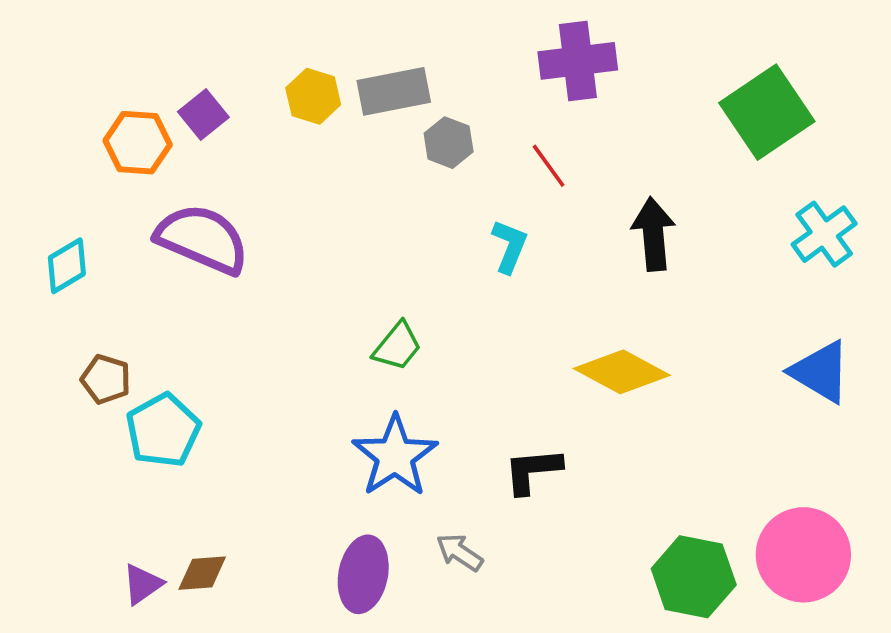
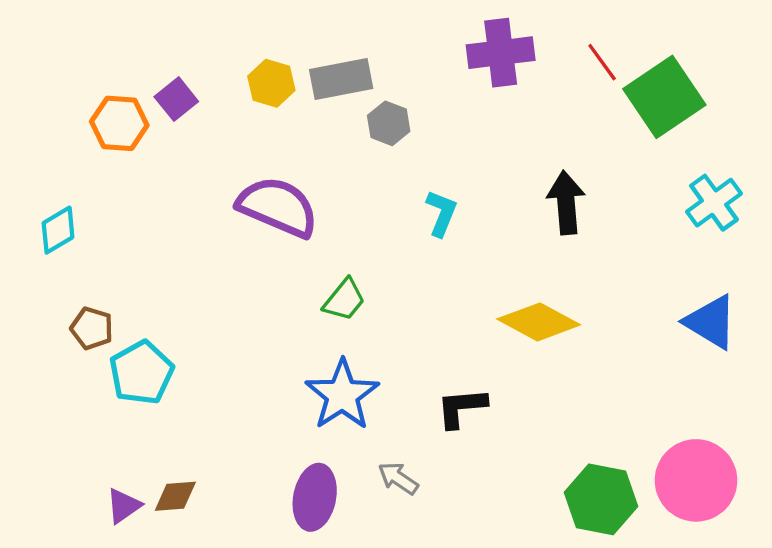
red line: (549, 166) -> (602, 62), moved
purple semicircle: (202, 239) -> (278, 207), moved

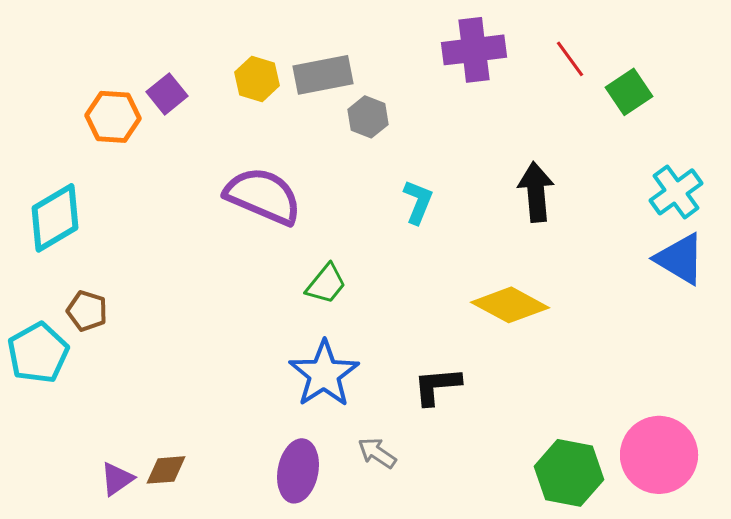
green square: (664, 97) -> (629, 92), size x0.6
cyan diamond: (58, 230) -> (55, 218), size x1.5
blue triangle: (711, 322) -> (680, 259), moved
cyan pentagon: (141, 373) -> (38, 353), moved

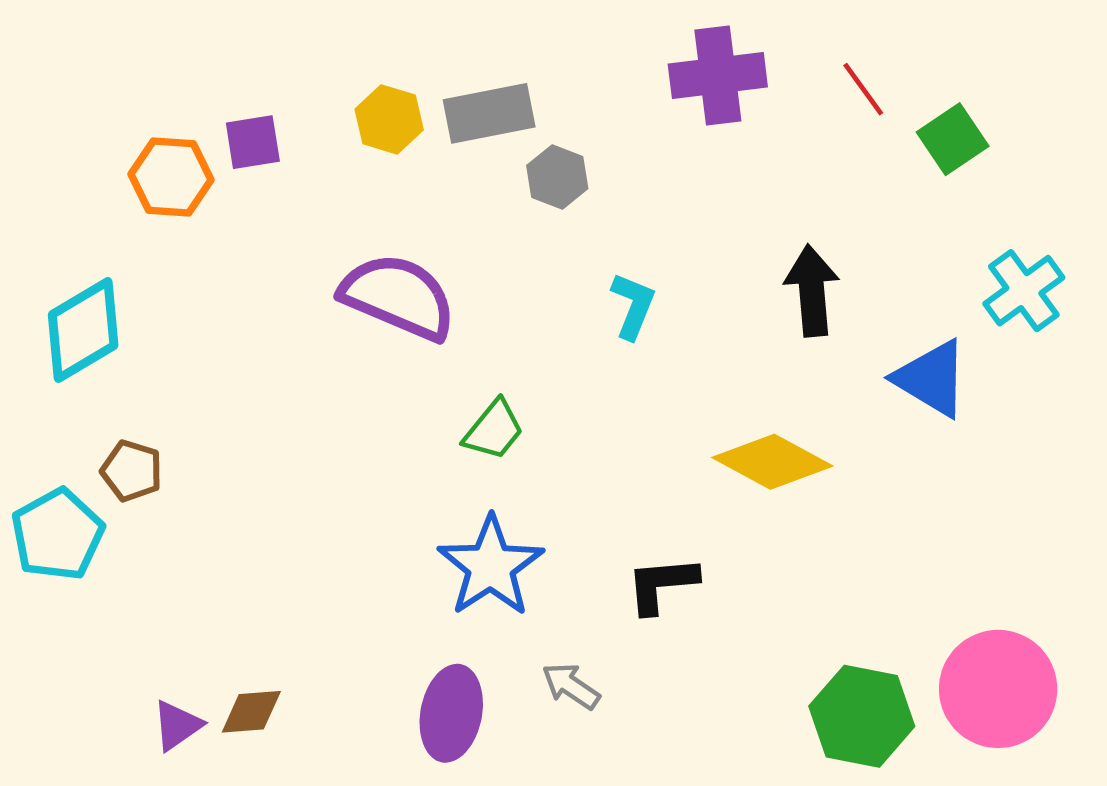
purple square: (167, 94) -> (253, 142), turned 30
blue triangle: (680, 259) -> (931, 378), moved

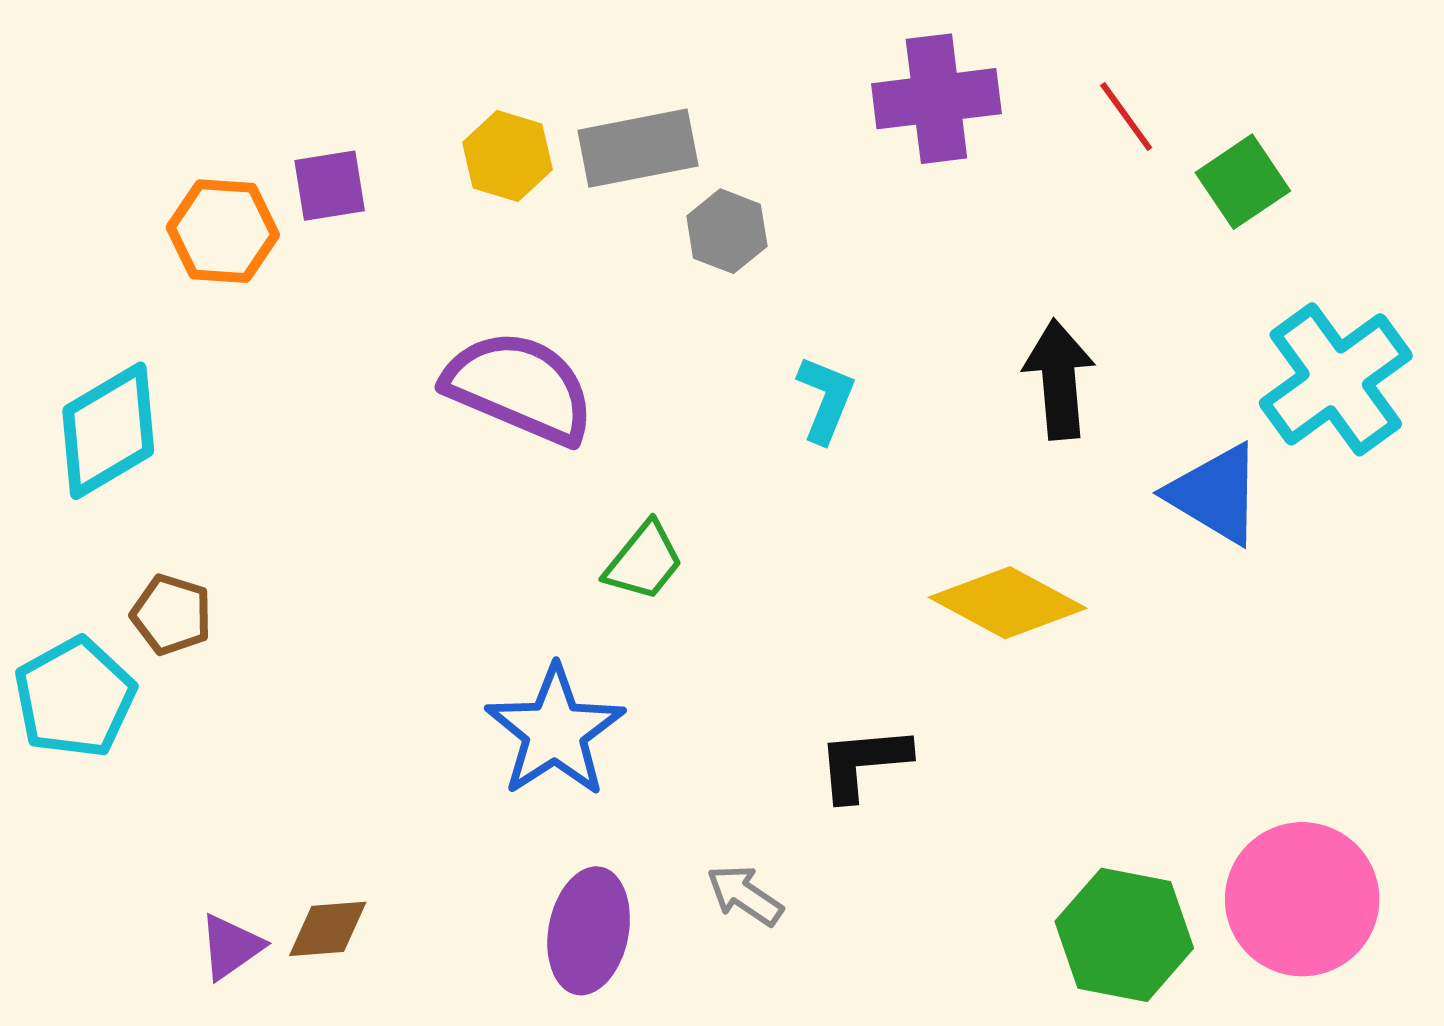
cyan cross: (1024, 291) -> (1336, 379), size x1.4
blue star: (491, 566) -> (555, 731), moved

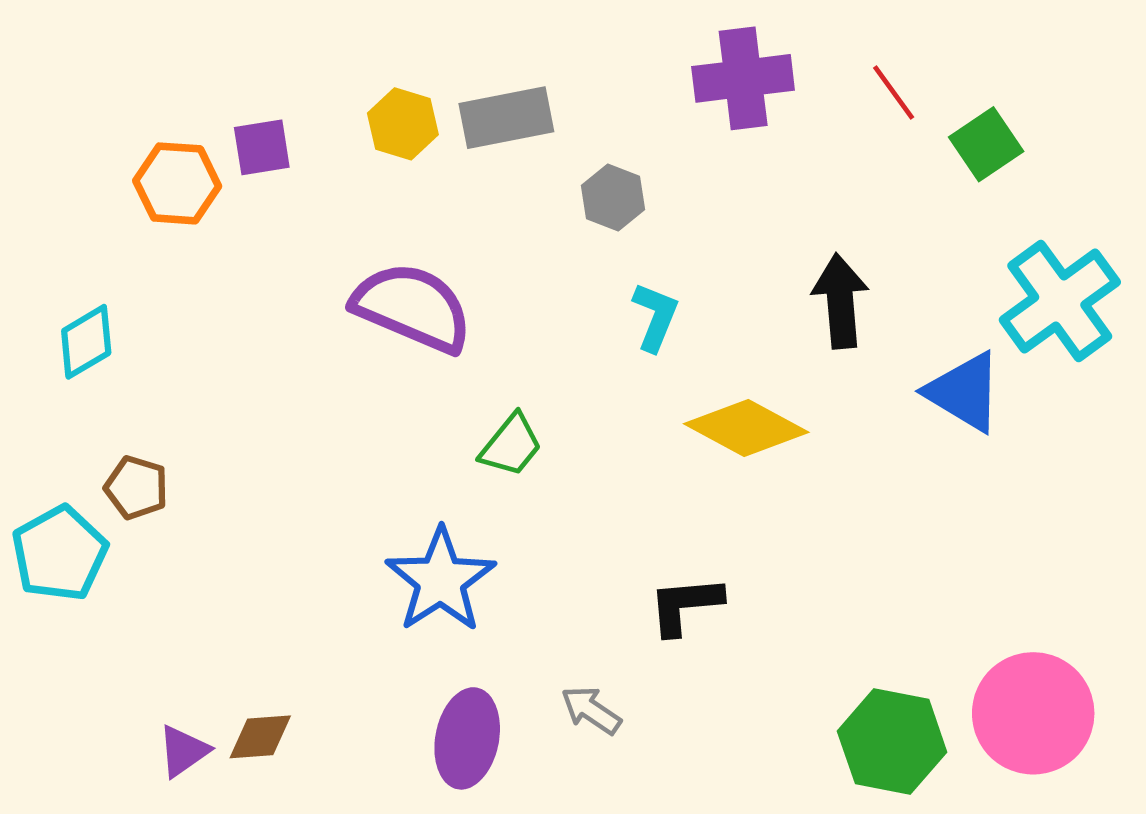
gray hexagon: (727, 231) -> (613, 198), moved
cyan diamond: (108, 431) -> (86, 342), size x0.7
yellow diamond: (1008, 603) -> (746, 428), moved

